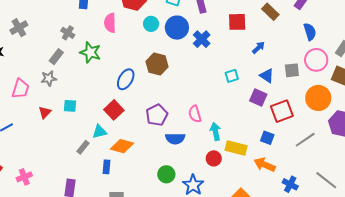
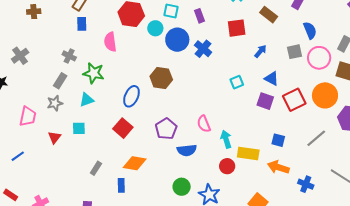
cyan circle: (151, 24) -> (155, 28), moved
gray square: (292, 70) -> (295, 52), moved
red square: (282, 111) -> (294, 100), moved
cyan triangle: (99, 132) -> (87, 100), moved

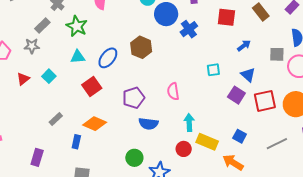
cyan triangle: (87, 100) -> (78, 57), moved
pink semicircle: (204, 124) -> (173, 91), moved
cyan square: (79, 128) -> (49, 76), turned 32

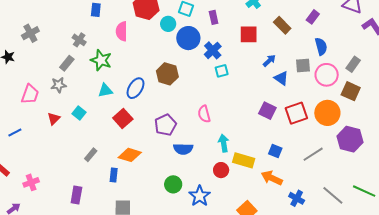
cyan square: (213, 70) -> (222, 71), moved
blue triangle: (248, 75) -> (281, 78), moved

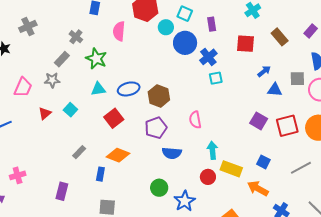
brown hexagon: (167, 74) -> (159, 96), moved
blue triangle: (281, 78) -> (275, 90), turned -35
blue ellipse: (136, 88) -> (129, 89), turned 40

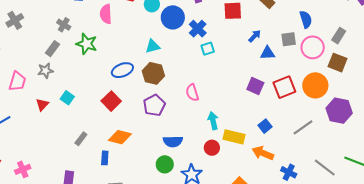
cyan triangle: (98, 89) -> (153, 46), moved
blue semicircle: (172, 153) -> (173, 141), moved
blue square: (263, 162) -> (265, 126), turned 32

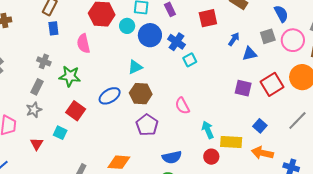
red square: (111, 101) -> (76, 111), moved

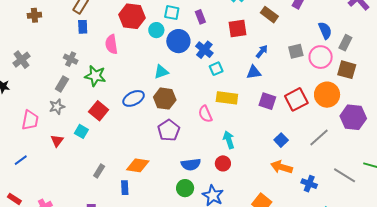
blue semicircle: (281, 14) -> (325, 30), moved
blue triangle: (250, 54) -> (254, 72), moved
yellow rectangle: (231, 142) -> (227, 98), moved
red circle: (211, 157) -> (223, 163), moved

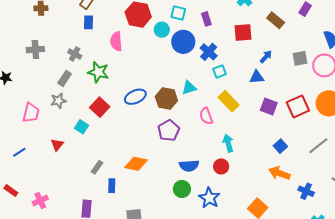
gray cross: (21, 60) -> (35, 50), moved, turned 30
cyan triangle: (161, 72) -> (189, 88), moved
yellow rectangle: (227, 98) -> (229, 101), turned 35
red triangle: (57, 141) -> (57, 145), moved
blue rectangle: (125, 188) -> (112, 186), moved

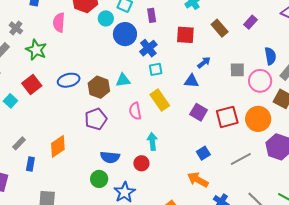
orange diamond: (136, 164) -> (58, 146), turned -55

